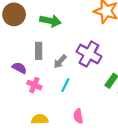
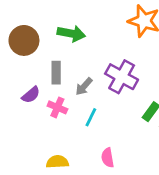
brown circle: (14, 14) -> (24, 40), moved
purple semicircle: (19, 68) -> (31, 95), turned 112
pink cross: (34, 85) -> (57, 107), moved

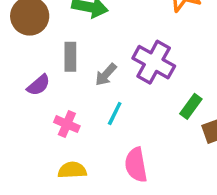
pink cross: (57, 107) -> (67, 124), moved
pink semicircle: (108, 158) -> (136, 165), size x1.4

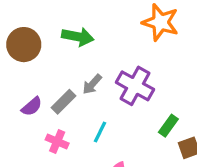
gray rectangle: (70, 57) -> (63, 102), moved, turned 45
gray arrow: (106, 74) -> (92, 84), moved

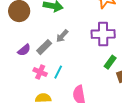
purple cross: (135, 86) -> (103, 34), moved, turned -30
cyan line: (100, 132) -> (58, 72), moved

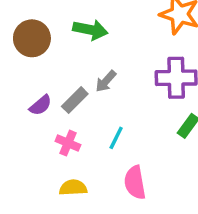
cyan line: (58, 72) -> (116, 138), moved

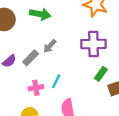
pink cross: (68, 143) -> (36, 88), moved, turned -32

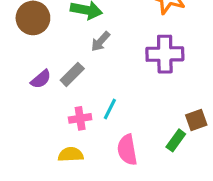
gray arrow: (50, 46) -> (100, 41), moved
green rectangle: (101, 74) -> (176, 140), moved

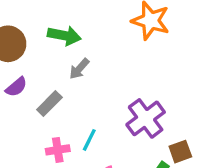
purple cross: (165, 54) -> (146, 118), moved, turned -36
purple semicircle: (41, 79) -> (16, 87), moved

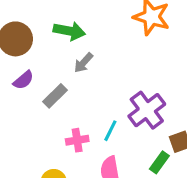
cyan line: (89, 140) -> (110, 131), moved
pink cross: (58, 150) -> (77, 140), moved

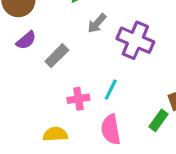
gray arrow: (83, 63) -> (97, 23), moved
purple cross: (147, 110) -> (135, 40), moved, turned -30

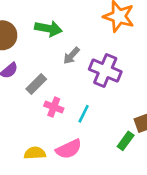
pink cross: (78, 99) -> (54, 107), moved, turned 30
pink semicircle: (111, 130) -> (69, 149), moved, turned -105

